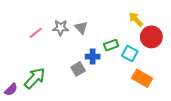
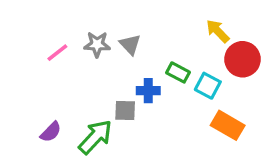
green rectangle: (111, 45) -> (178, 72), turned 48
gray square: (78, 69) -> (125, 110), turned 32
green arrow: (35, 78) -> (95, 137), moved
purple semicircle: (11, 90) -> (51, 132), moved

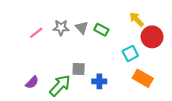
green rectangle: (178, 72) -> (101, 30), moved
cyan square: (208, 86) -> (130, 53), turned 35
blue cross: (148, 91) -> (99, 81), moved

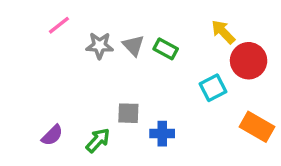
pink line: (36, 33) -> (59, 25), moved
orange rectangle: (143, 78) -> (257, 127), moved
green arrow: (60, 86) -> (98, 140), size x0.7

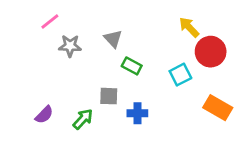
gray star: (100, 45) -> (70, 46), moved
green rectangle: (166, 49) -> (132, 66), moved

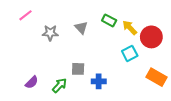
pink line: (50, 21) -> (25, 15), moved
yellow arrow: (189, 27) -> (130, 28), moved
green rectangle: (132, 66) -> (109, 20), moved

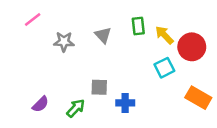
green rectangle: (109, 20) -> (138, 26), turned 56

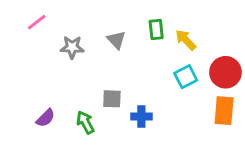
red circle: (192, 47) -> (225, 72), moved
orange rectangle: (198, 98) -> (224, 111), turned 65
green arrow: (76, 108) -> (85, 122), turned -72

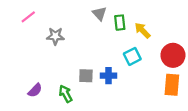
gray triangle: (116, 40) -> (99, 13), moved
cyan square: (186, 77) -> (132, 56), moved
blue cross: (141, 117) -> (109, 76), moved

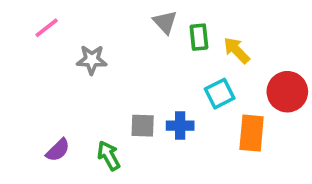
orange rectangle: (172, 85) -> (252, 133), moved

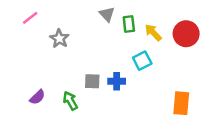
gray star: (92, 60) -> (59, 39), turned 30
red circle: (287, 92) -> (186, 34), moved
orange rectangle: (252, 133) -> (181, 103), moved

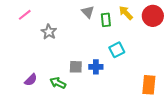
yellow arrow: (153, 32) -> (126, 13), moved
red circle: (186, 34) -> (153, 16), moved
green arrow: (70, 101) -> (58, 83), turned -35

